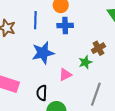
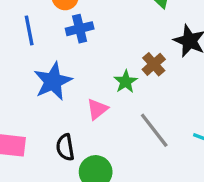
brown cross: (98, 48) -> (154, 64), moved
gray line: (96, 94) -> (154, 130), turned -45

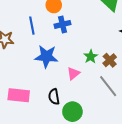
brown cross: (154, 64) -> (110, 60), moved
blue star: (53, 81) -> (46, 57), turned 30

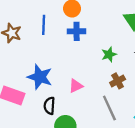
blue star: (46, 57) -> (40, 77), moved
green star: (91, 57) -> (109, 54), moved

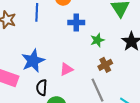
blue cross: (77, 31) -> (76, 22), moved
blue star: (40, 77) -> (33, 61), turned 30

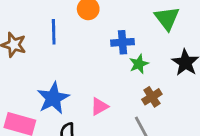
blue cross: (76, 22) -> (122, 42), moved

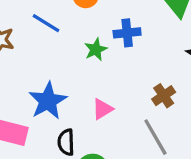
blue line: (54, 32) -> (46, 23), turned -55
green star: (139, 64) -> (96, 49), moved

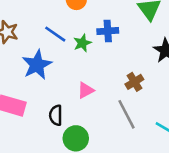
blue line: (46, 23) -> (55, 34), moved
blue star: (48, 101) -> (37, 65), moved

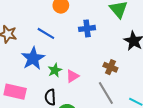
green star: (82, 43) -> (55, 70), moved
brown cross: (134, 82) -> (110, 67), turned -32

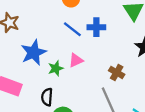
blue line: (46, 33) -> (72, 29), moved
pink triangle: (72, 76) -> (76, 60), moved

